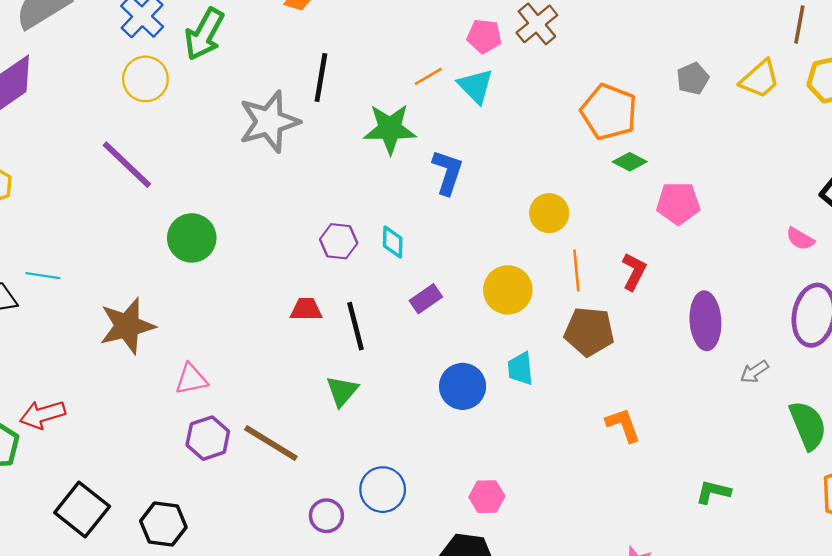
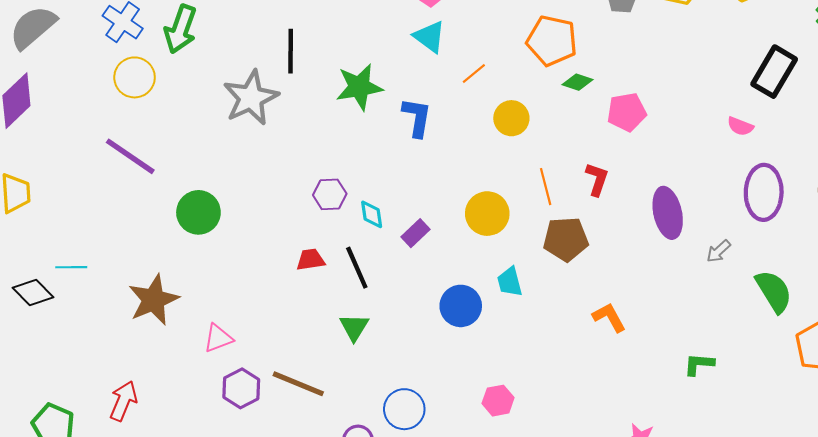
orange line: (428, 76) -> (474, 73), moved
yellow circle: (549, 213) -> (511, 118), moved
cyan diamond: (393, 242) -> (372, 214), moved
red arrow: (43, 415) -> (123, 401), moved, turned 138

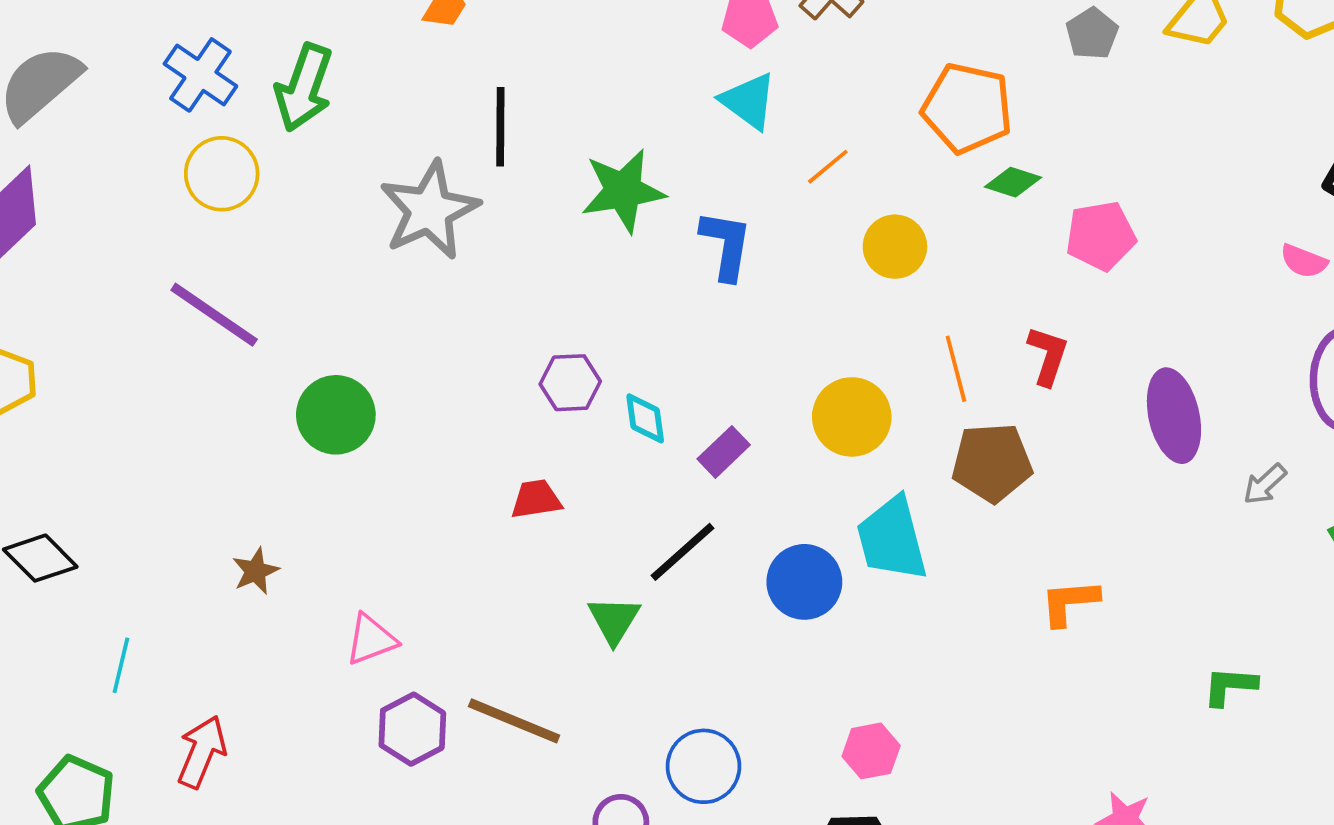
cyan line: (71, 267) -> (121, 665), moved, turned -76
black line: (357, 268) -> (682, 552), moved, turned 72
cyan trapezoid: (510, 282) -> (892, 539), size x1.6
brown star: (153, 300) -> (256, 571), size x0.5
orange L-shape: (609, 317) -> (1070, 602), turned -66

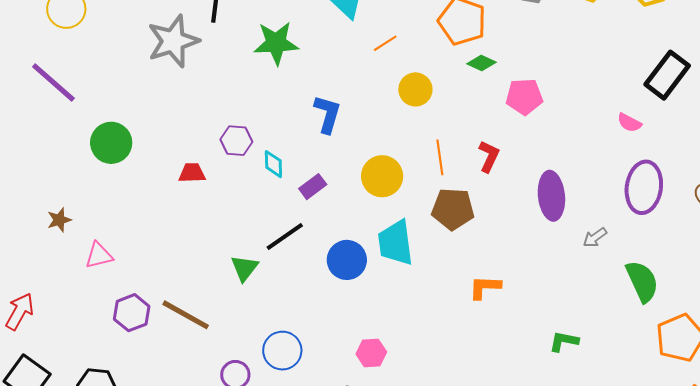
blue L-shape: (726, 245) -> (327, 114), moved
red trapezoid: (536, 499) -> (192, 173), moved
pink triangle: (371, 640) -> (99, 255), moved

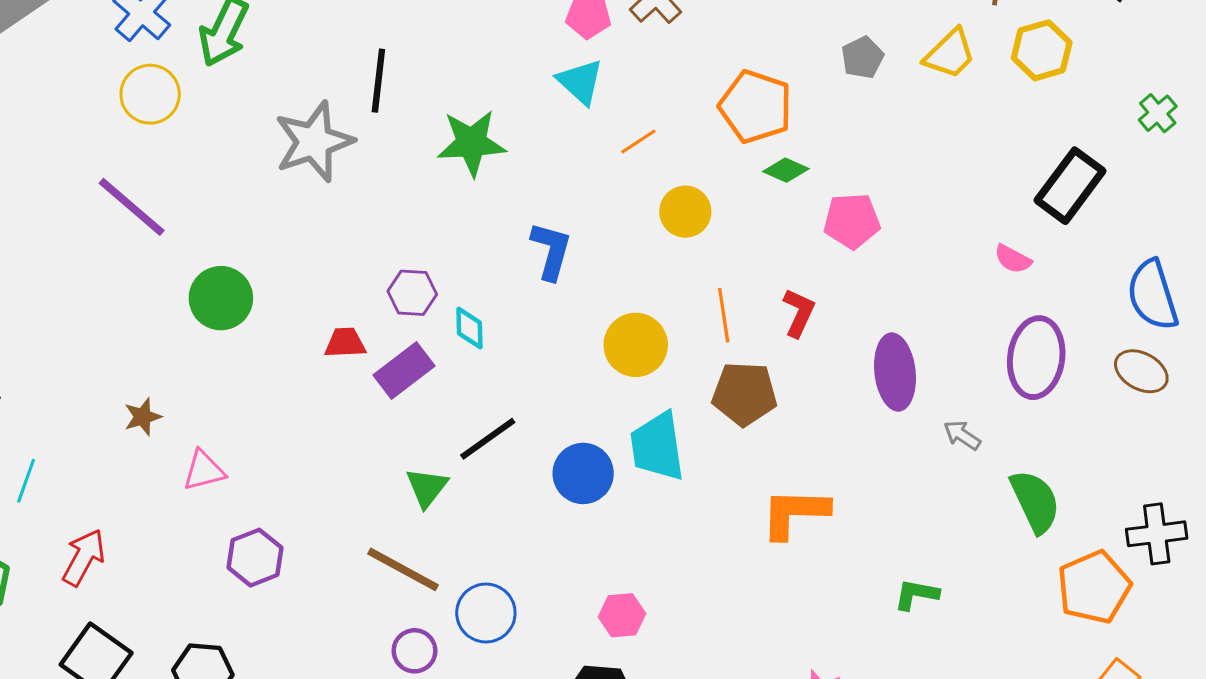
purple rectangle: (313, 187) -> (404, 371), moved, size x1.4
gray arrow: (595, 237) -> (962, 435), turned 70
orange L-shape: (485, 287) -> (795, 513), size x1.4
brown line: (186, 315) -> (403, 569), moved

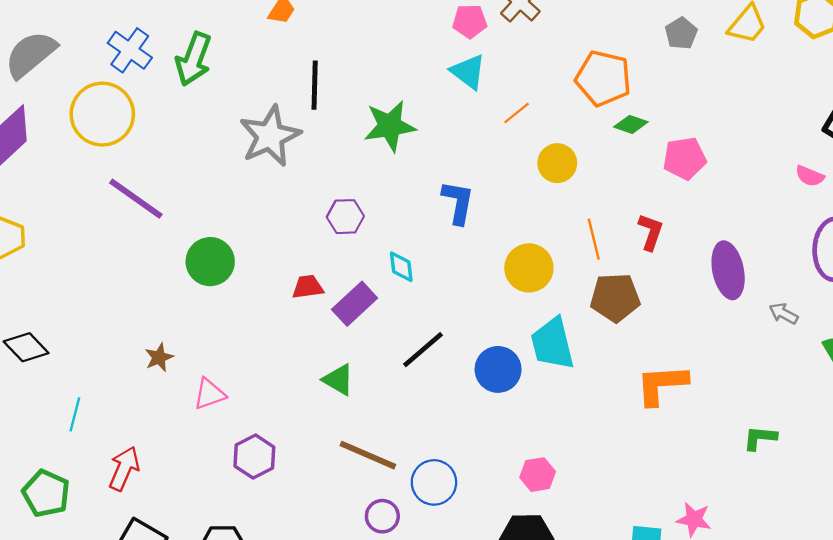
yellow circle: (150, 94) -> (102, 114), moved, size x1.4
purple hexagon: (412, 293) -> (345, 217), moved
green triangle: (427, 487) -> (338, 380), moved, turned -32

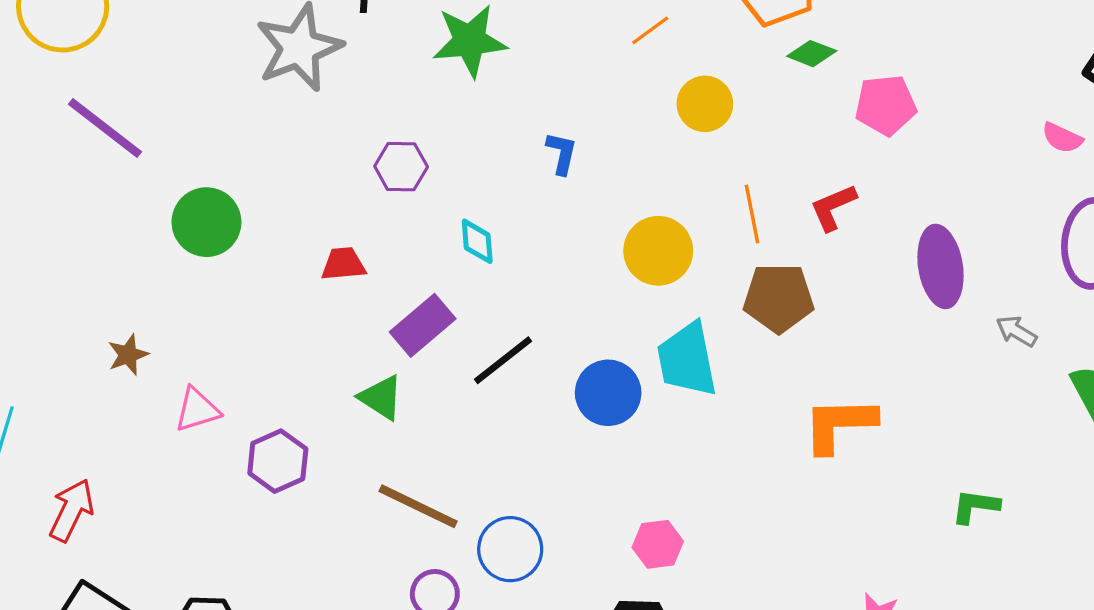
blue L-shape: (458, 202) -> (562, 153), size x0.7
red L-shape: (651, 232) -> (833, 207), turned -135
purple rectangle: (355, 304) -> (423, 325), moved
purple hexagon: (254, 457) -> (278, 461), moved

